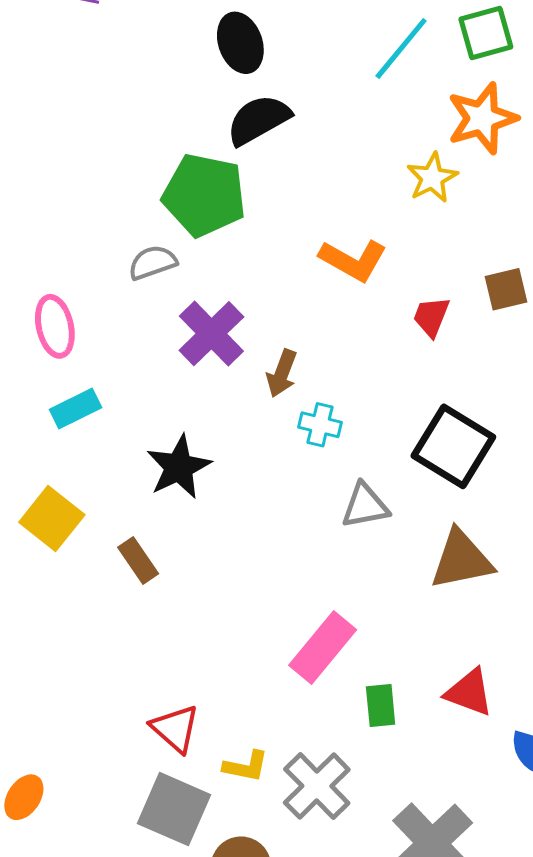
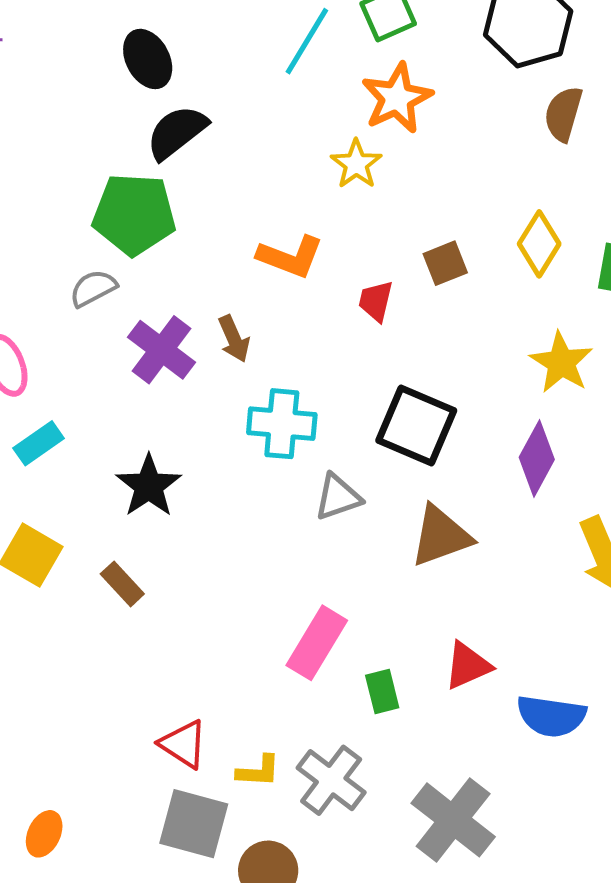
brown arrow: (282, 373) -> (234, 339), moved, turned -36
cyan cross: (320, 425) -> (282, 424), size x1.6
red triangle: (469, 692) -> (468, 666), turned -36

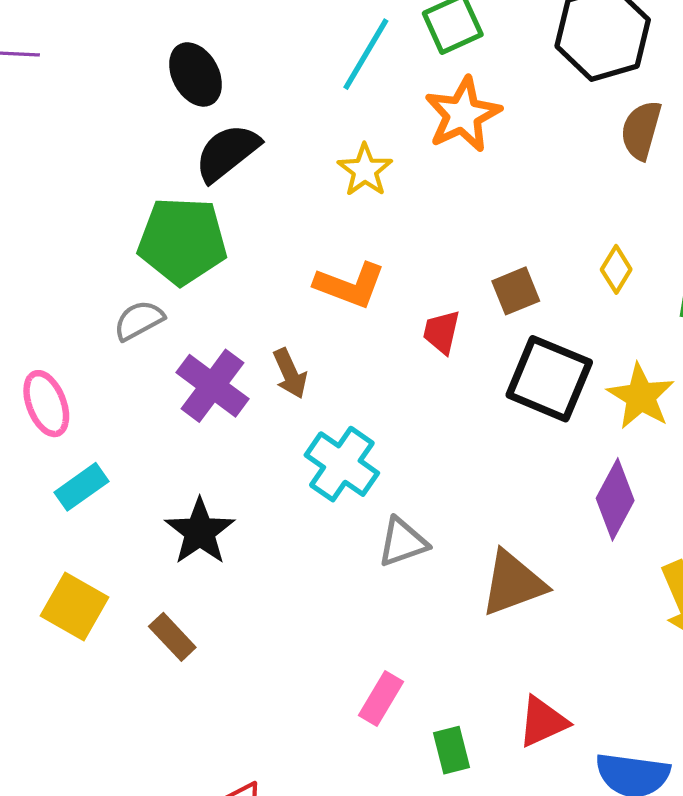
yellow star: (356, 164) -> (365, 170), moved
yellow diamond: (539, 244) -> (616, 269), size x0.7
cyan cross: (282, 424) -> (342, 464), turned 30
black square: (416, 426) -> (549, 379), moved
pink rectangle: (317, 643) -> (381, 698), size x0.7

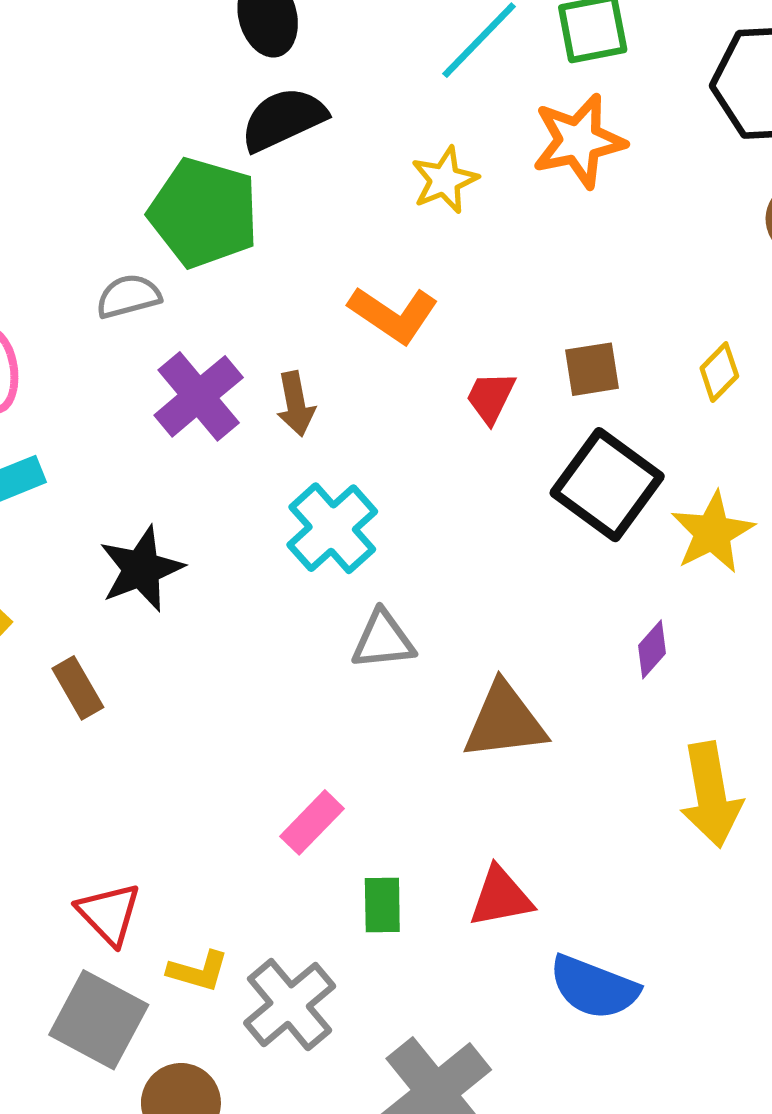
purple diamond: (615, 499) -> (652, 649), size x0.6

